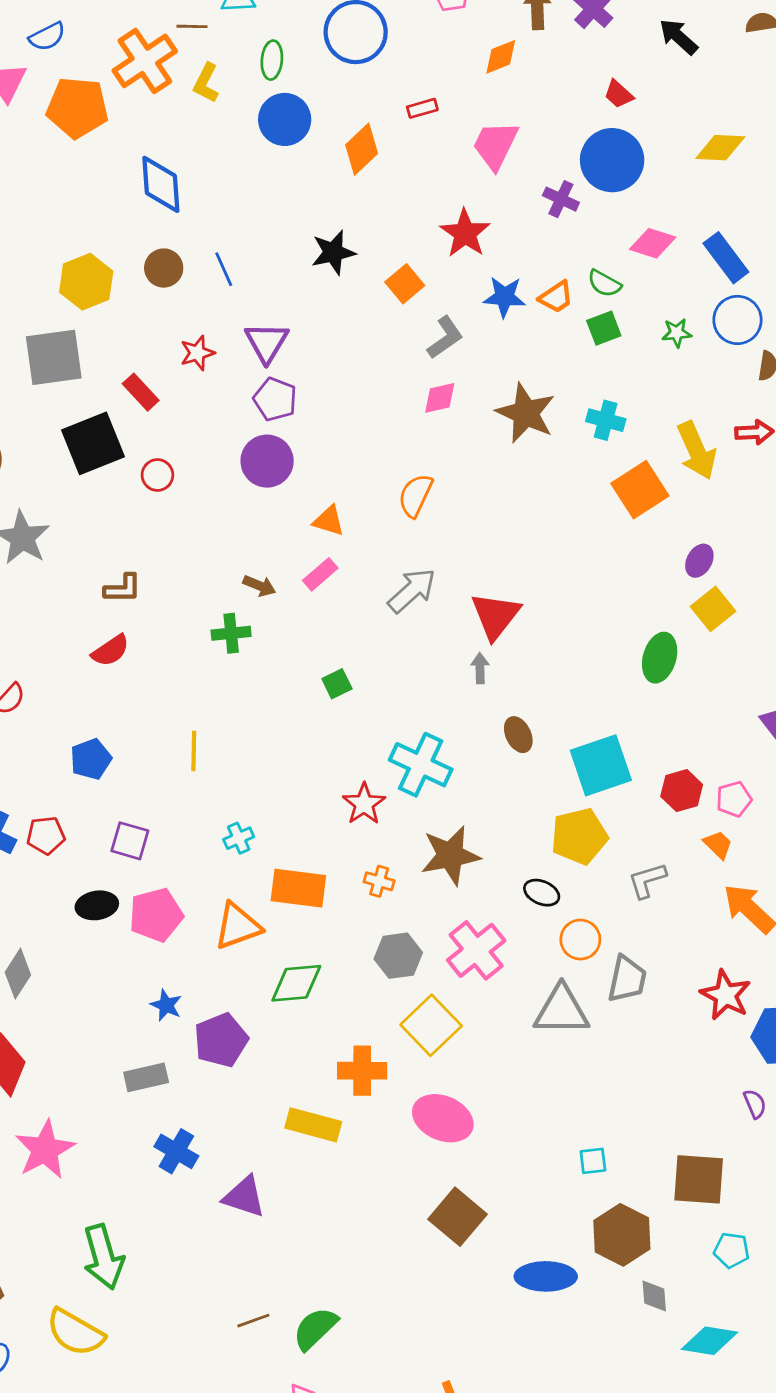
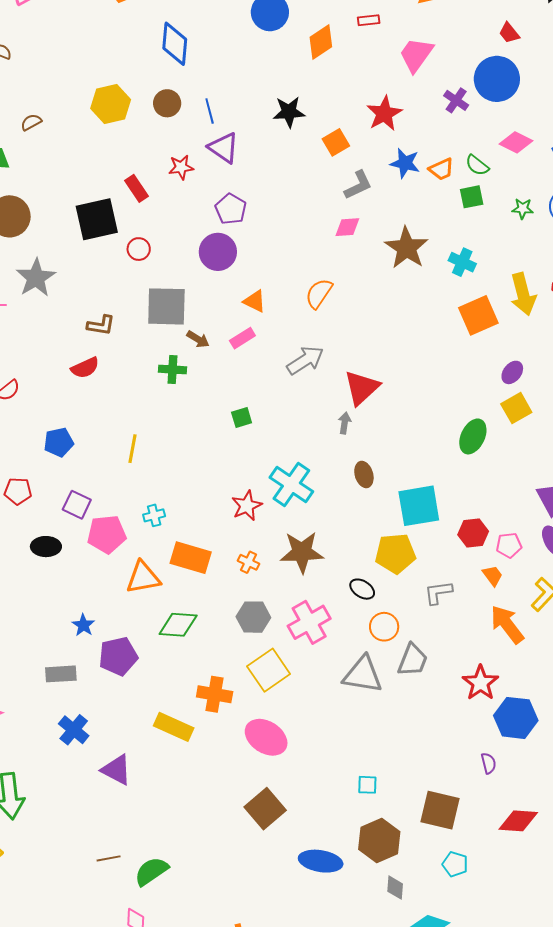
purple triangle: (267, 342) -> (223, 148), moved, turned -36
gray square: (54, 357) -> (166, 306), moved
pink pentagon: (156, 915) -> (107, 534), moved

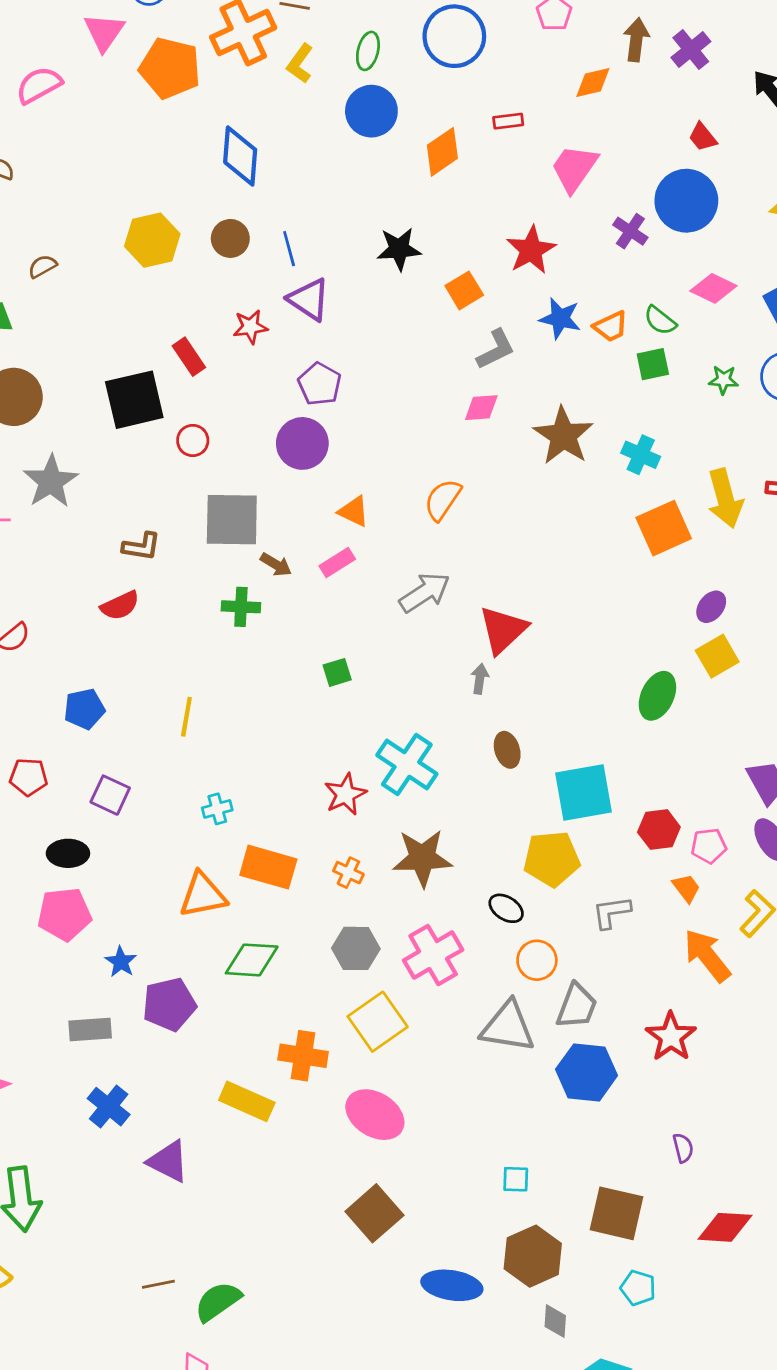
pink pentagon: (107, 534) -> (64, 914), moved
blue hexagon: (516, 718) -> (587, 1072), moved

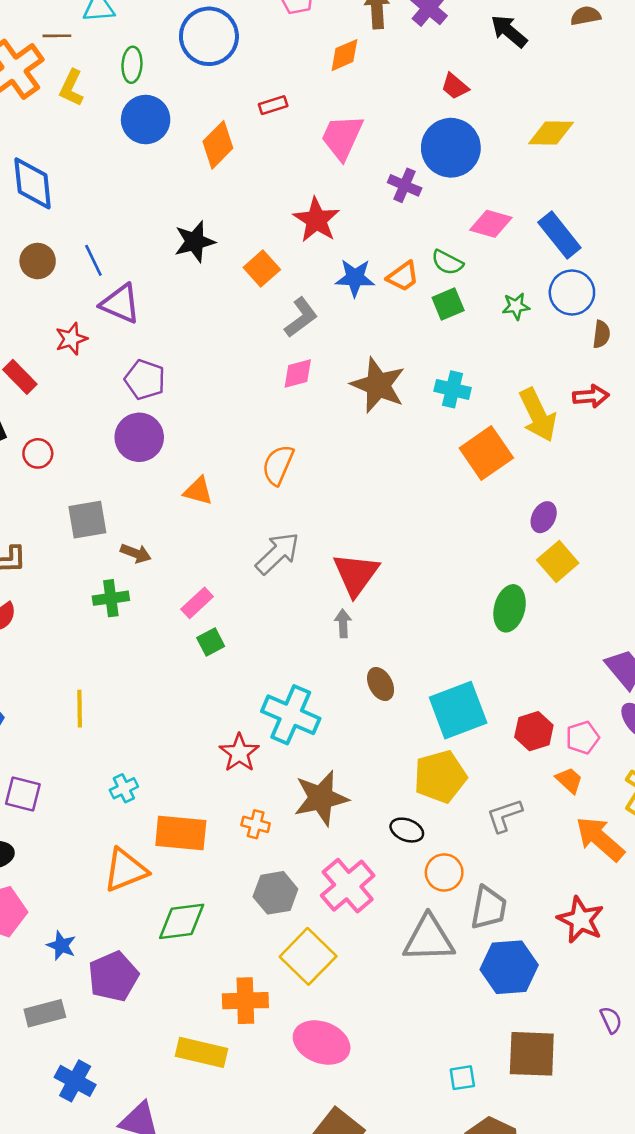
gray square: (232, 520) -> (87, 520), size x0.7
pink rectangle: (337, 563) -> (197, 603), moved
brown square: (617, 1213) -> (532, 1054), moved

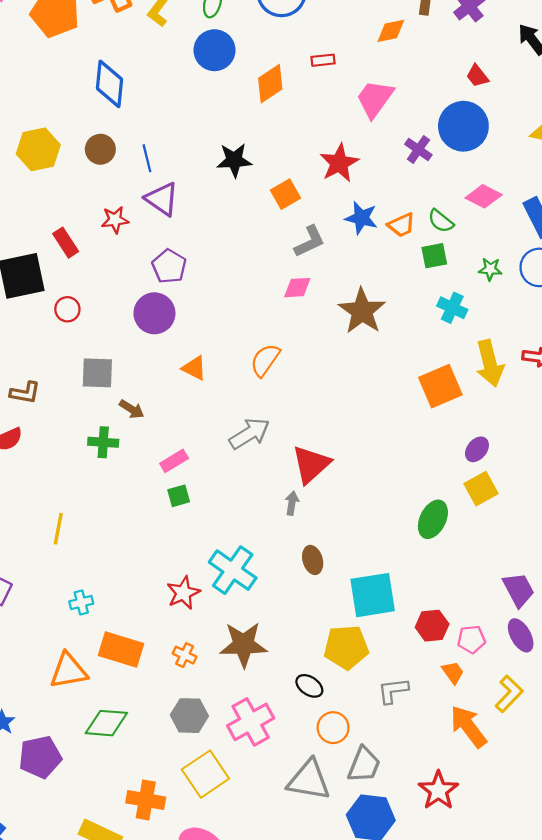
cyan cross: (453, 389) -> (452, 308), moved

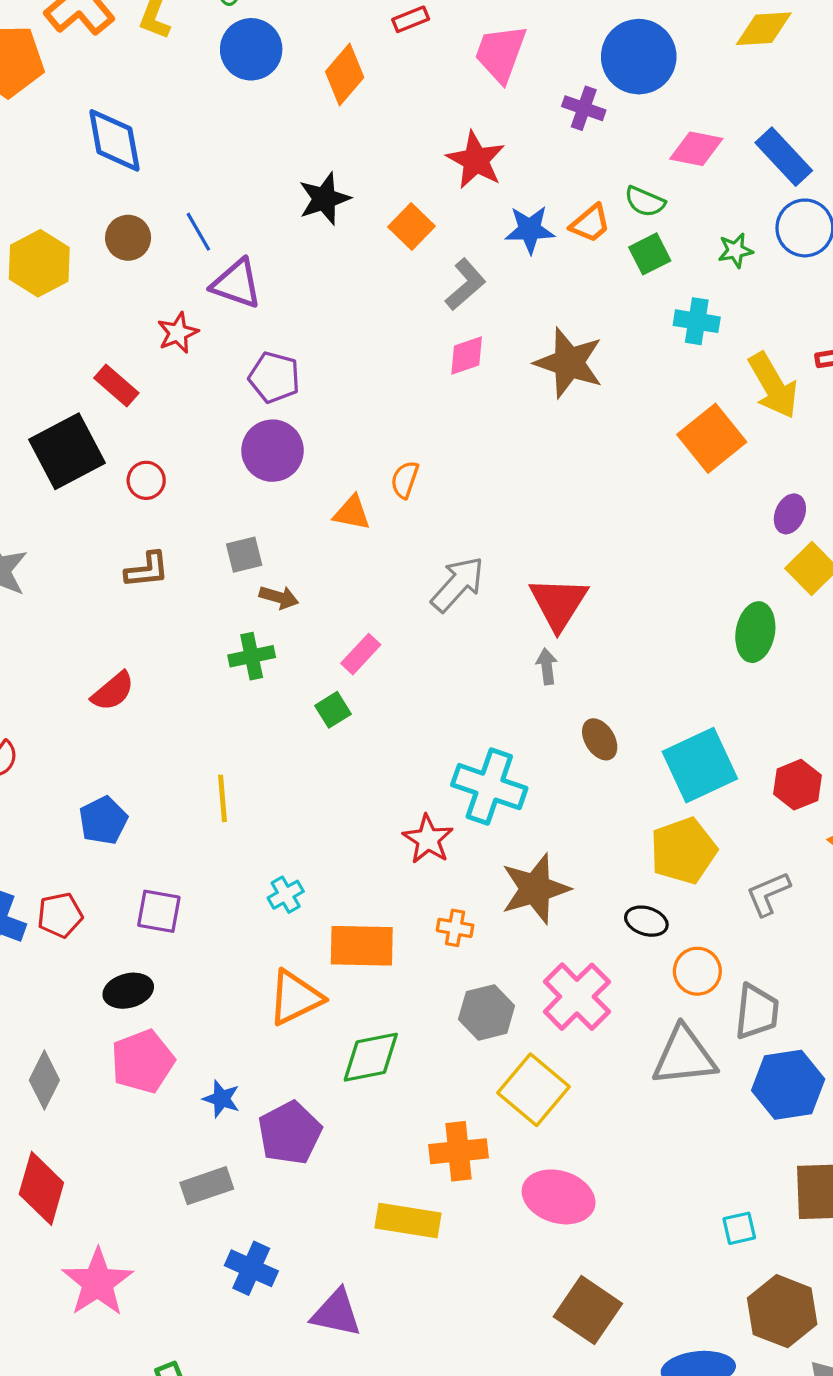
orange semicircle: (265, 360) -> (405, 480), moved, size x0.7
gray square: (97, 373) -> (244, 555), moved, size x0.7
brown L-shape: (25, 393) -> (147, 570), moved
green square: (179, 496) -> (333, 710), moved

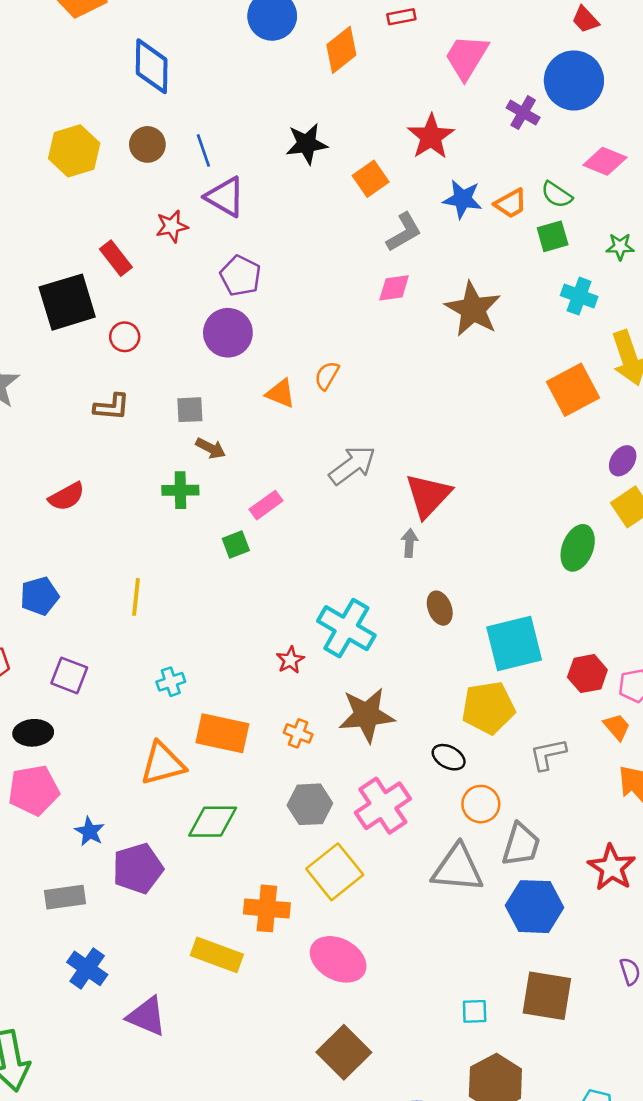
red star: (428, 839) -> (290, 660), size x0.7

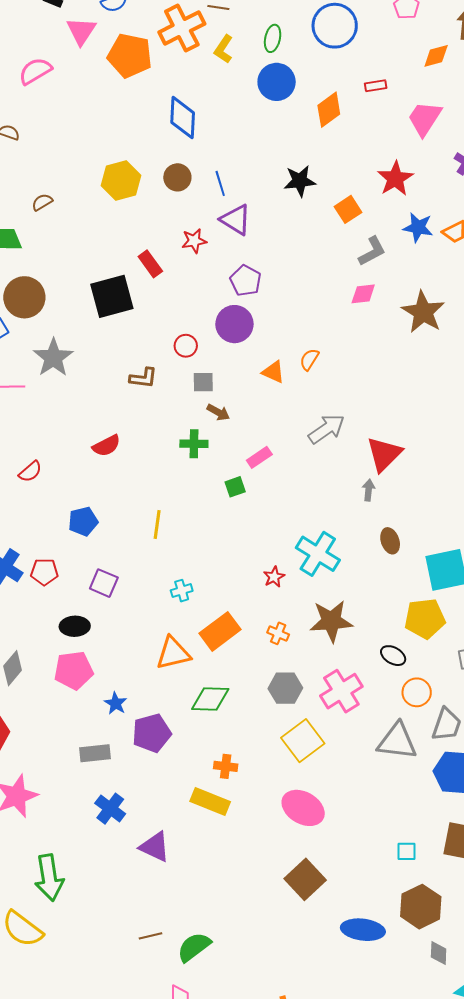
red circle: (125, 337) -> (186, 346), moved
orange rectangle: (222, 733) -> (220, 631), turned -51
orange cross: (267, 908) -> (226, 766), moved, size x0.7

